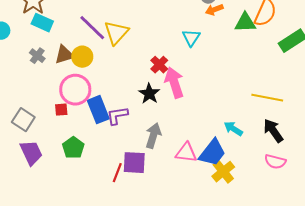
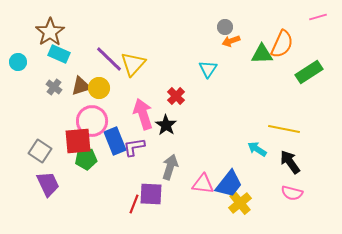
pink arrow: (174, 83) -> (143, 114), moved
red square: (61, 110) -> (78, 141), size x2.0
cyan arrow: (233, 129) -> (257, 149), moved
green pentagon: (73, 148) -> (86, 159), moved, turned 30

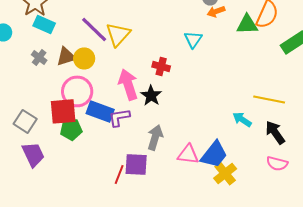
red cross: (176, 96) -> (161, 66), turned -30
blue rectangle: (115, 141) -> (100, 111), turned -48

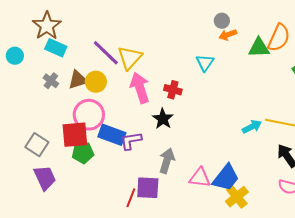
pink arrow: (128, 84) -> (140, 88), moved
cyan arrow: (242, 119) -> (252, 127), moved, turned 120

